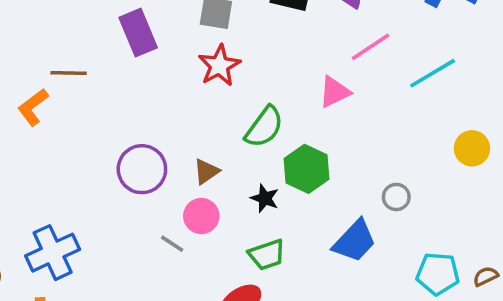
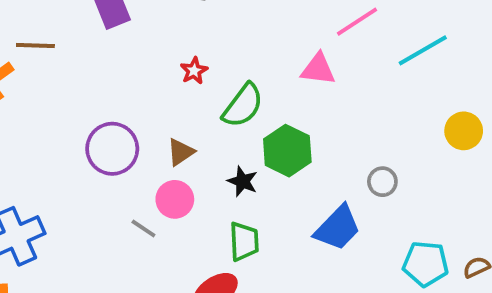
red star: (219, 65) -> (194, 71), moved, size x0.6
pink triangle: (334, 92) -> (318, 69), turned 32
green trapezoid: (267, 255) -> (244, 241), turned -75

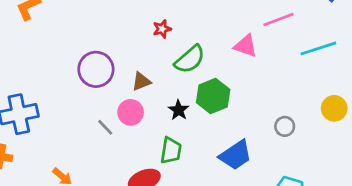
gray circle: (382, 182) -> (285, 126), moved

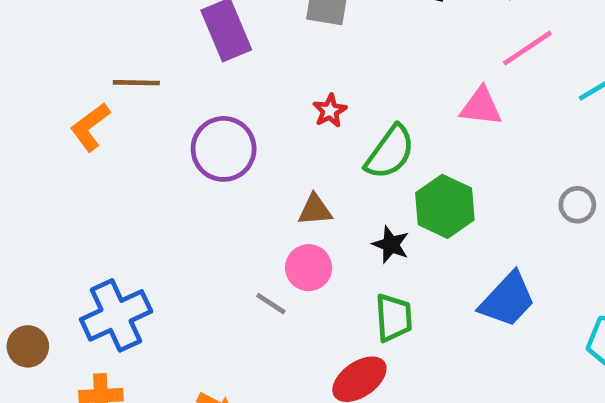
purple circle: (96, 69) -> (224, 149), moved
brown triangle: (141, 81) -> (315, 210), turned 30
gray circle: (285, 126) -> (577, 205), moved

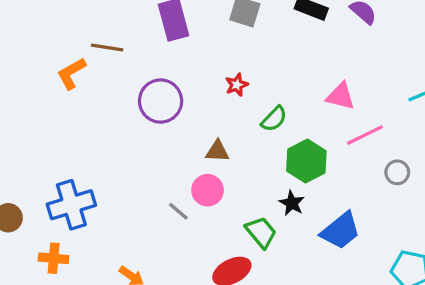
pink line: (527, 48) -> (365, 135), moved
green semicircle: (390, 152) -> (274, 119), size x0.7
black star: (391, 245) -> (292, 203), moved
green trapezoid: (394, 318) -> (261, 232), turned -44

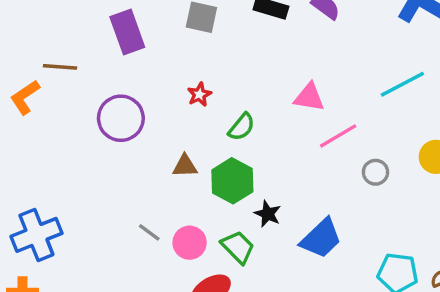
green hexagon: (306, 161) -> (232, 181), moved
pink circle: (208, 190) -> (190, 243), moved

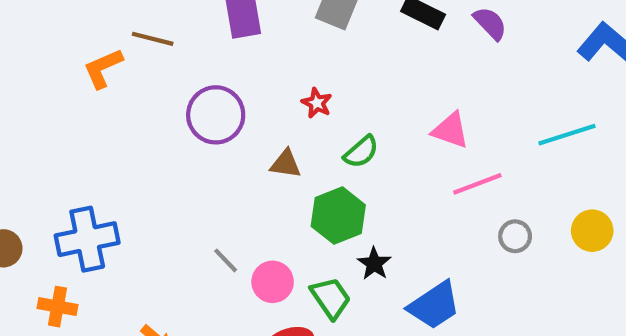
red star: (199, 95) -> (317, 103), turned -30
brown triangle: (185, 166) -> (286, 164), moved

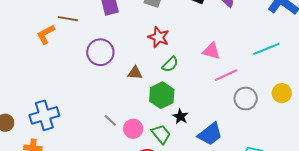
red star: (317, 103) -> (159, 37), moved, size x1.5
gray circle: (515, 236) -> (246, 99), size x1.5

